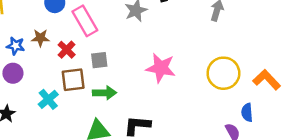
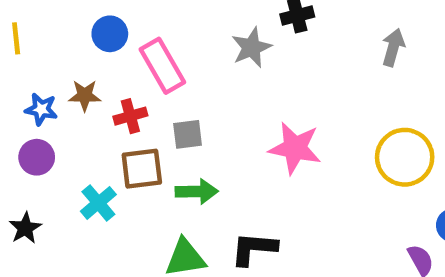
red cross: (67, 50) -> (130, 116), turned 30

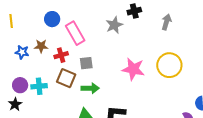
gray arrow: (393, 48) -> (166, 22), moved
purple circle: (37, 157) -> (20, 85), moved
yellow circle: (405, 157) -> (169, 65), moved
brown square: (142, 169) -> (66, 78), turned 30
cyan cross: (98, 203) -> (39, 86), moved, turned 35

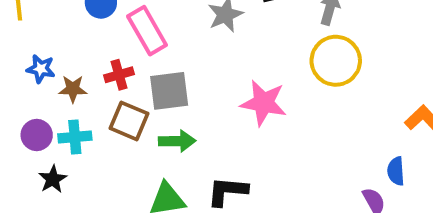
brown star: (41, 46) -> (73, 89), moved
gray square: (86, 63) -> (169, 91), size x1.5
yellow circle: (169, 65) -> (336, 61), moved
black star: (15, 104) -> (53, 179), moved

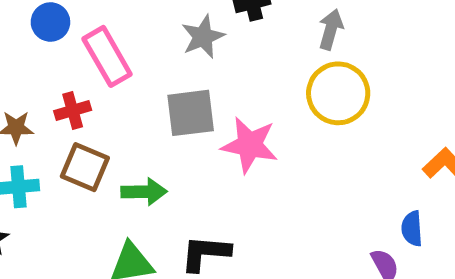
gray square: (169, 91) -> (191, 113), moved

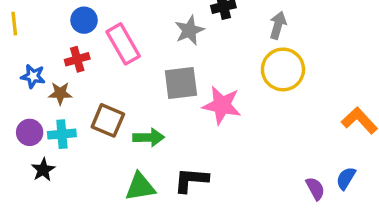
red cross: (73, 111) -> (77, 59), moved
blue semicircle: (412, 229) -> (346, 178), moved, turned 35

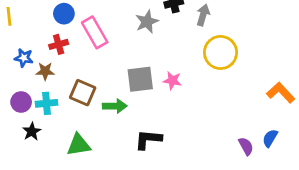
gray arrow: (278, 25) -> (203, 15), moved
gray square: (181, 83) -> (140, 79), moved
pink star: (222, 105) -> (172, 81), size x0.6
green triangle: (140, 187) -> (79, 145), moved

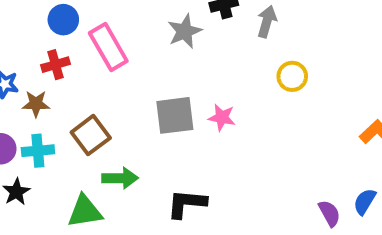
yellow circle: (221, 52) -> (292, 76), size x0.6
brown square: (83, 93) -> (91, 135), turned 30
green arrow: (115, 106) -> (120, 178), moved

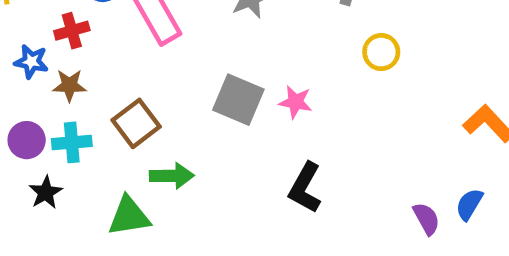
red cross: (55, 65) -> (72, 31), moved
gray square: (175, 115) -> (238, 100), turned 30
black L-shape: (187, 204) -> (305, 188), moved, turned -66

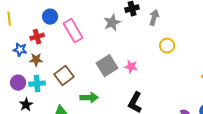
gray square: (238, 100) -> (107, 66), turned 35
green arrow: (172, 176) -> (89, 98), moved

